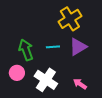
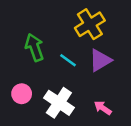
cyan line: (53, 47) -> (68, 60), turned 40
green arrow: (26, 50) -> (34, 47), moved

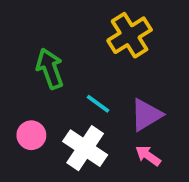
cyan line: (68, 60) -> (98, 104), moved
purple triangle: (100, 60) -> (146, 115), moved

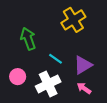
white cross: (85, 148) -> (48, 84), turned 30

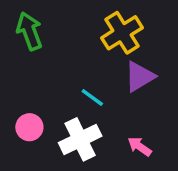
green arrow: (28, 39) -> (29, 31), moved
purple triangle: (83, 65) -> (140, 77), moved

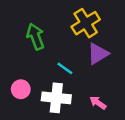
green arrow: (29, 31) -> (35, 37), moved
white cross: (80, 139) -> (56, 98), turned 32

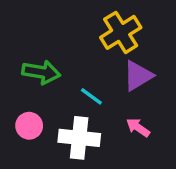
green arrow: (35, 37) -> (41, 72), moved, turned 120
pink arrow: (98, 103) -> (138, 127), moved

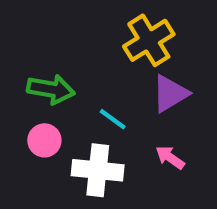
pink circle: (29, 126) -> (44, 140), moved

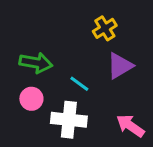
yellow cross: (149, 40) -> (105, 28), size x0.7
pink arrow: (170, 157) -> (130, 126), moved, size x1.4

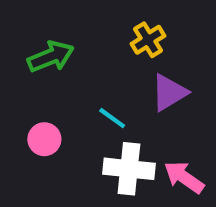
green arrow: (36, 63) -> (51, 57), moved, turned -32
white cross: (69, 120) -> (129, 169), moved

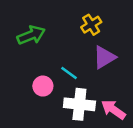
pink circle: (44, 139) -> (43, 86), moved

